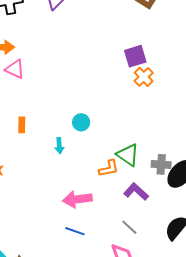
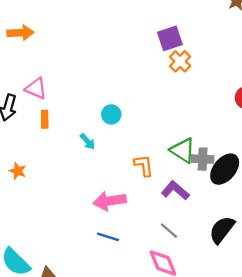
pink triangle: (15, 69) -> (36, 89), moved
cyan arrow: (59, 146) -> (88, 141), turned -35
green triangle: (128, 155) -> (183, 150), moved
orange L-shape: (109, 169) -> (144, 165), turned -85

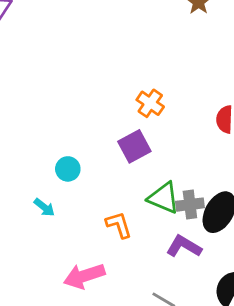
purple square: (170, 38) -> (134, 146), moved
orange cross: (180, 61) -> (150, 103), moved
purple L-shape: (175, 190) -> (184, 246), moved

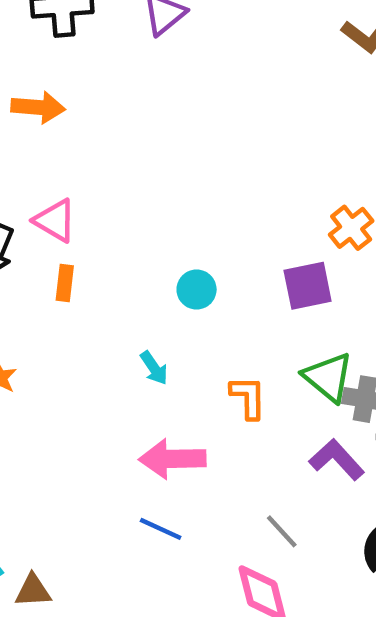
cyan arrow: (44, 207) -> (154, 368), moved

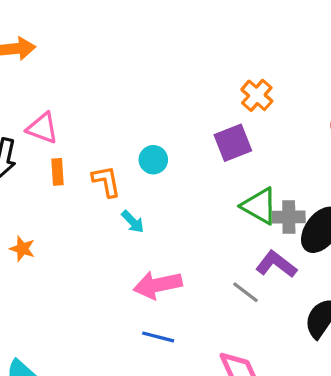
orange L-shape: (248, 397) -> (106, 181), moved
gray line: (282, 531) -> (246, 292), moved

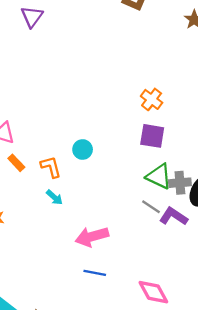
purple square: (233, 143) -> (152, 136), moved, turned 35
orange rectangle: (57, 172) -> (16, 163), turned -36
cyan arrow: (133, 222) -> (54, 197), moved
gray line: (246, 292) -> (151, 207), moved

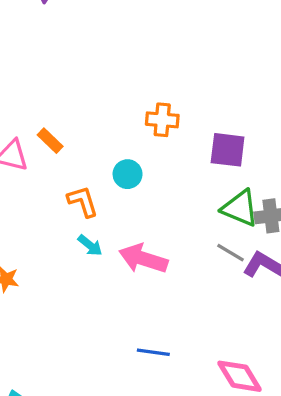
orange cross: (152, 99) -> (162, 120), moved, turned -30
orange rectangle: (16, 163) -> (50, 141), moved
pink arrow: (92, 237) -> (143, 259), moved, turned 36

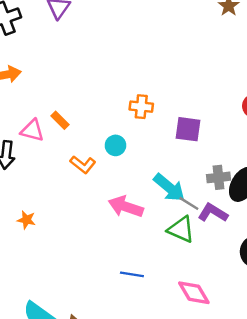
orange L-shape: (83, 201) -> (83, 165), turned 145
green triangle: (240, 208) -> (181, 229), moved
cyan arrow: (90, 245) -> (169, 188), moved, size x1.8

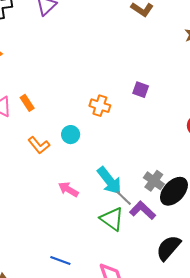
purple square: (188, 129) -> (141, 90), moved, size x0.7
gray cross: (219, 177) -> (154, 181), turned 30
pink arrow: (126, 207) -> (68, 189), size x0.7
blue line: (132, 274) -> (60, 261), moved

